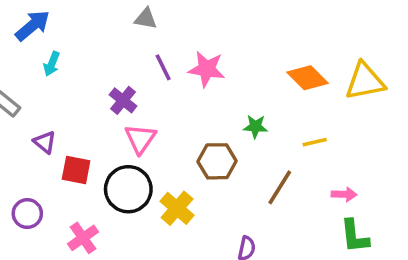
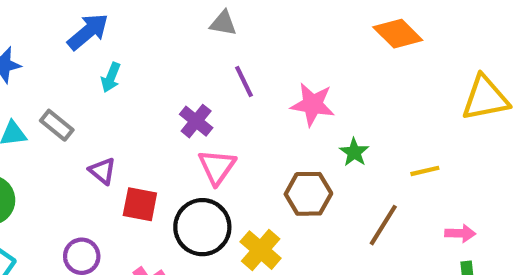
pink star: (207, 69) -> (313, 104), moved
orange diamond: (308, 78) -> (398, 34), moved
green star: (255, 126) -> (354, 152), turned 30

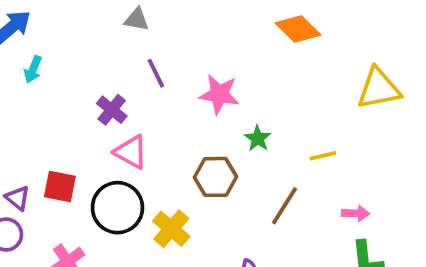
pink triangle: (217, 167) -> (131, 152), turned -36
purple triangle: (103, 171) -> (18, 198), moved

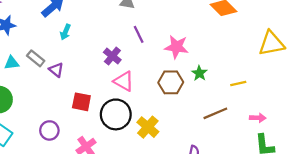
brown hexagon: (215, 177) -> (171, 82), moved
purple triangle: (18, 198) -> (56, 70), moved
brown line: (285, 206) -> (215, 113), turned 35

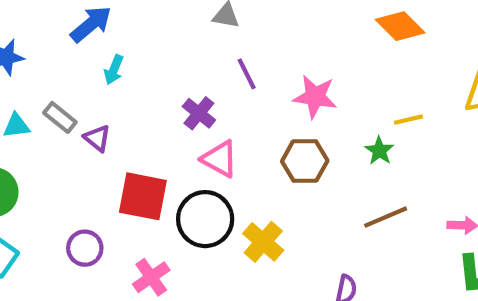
green star: (199, 73) -> (379, 151), moved
yellow line: (238, 84) -> (408, 120), moved
red square: (81, 102) -> (143, 196), size x1.4

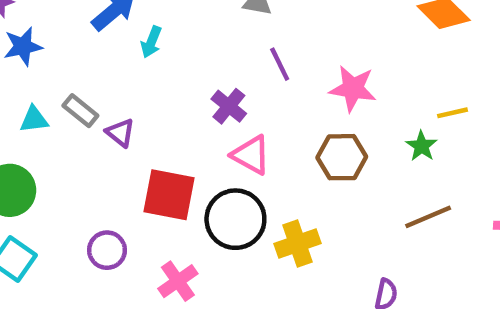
cyan arrow: (114, 70) -> (151, 42), moved
yellow cross: (263, 242) -> (297, 244), turned 30

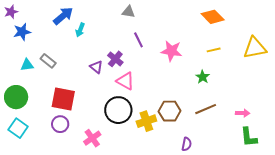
yellow line: (452, 113) -> (214, 50), moved
purple triangle: (120, 133) -> (96, 67), moved
brown hexagon: (342, 157) -> (169, 111), moved
red square: (169, 195) -> (63, 99), moved

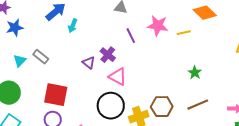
yellow line: (214, 50) -> (184, 33), moved
pink star: (171, 51) -> (158, 26), moved
cyan triangle: (27, 65) -> (20, 61), turned -40

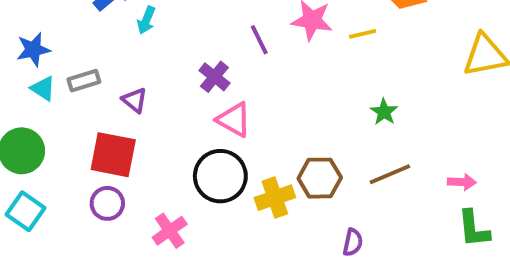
blue star: (15, 28) -> (33, 50), moved
gray rectangle: (41, 57) -> (84, 81), turned -56
cyan triangle: (20, 61) -> (43, 88), turned -40
purple triangle: (89, 63) -> (135, 100), moved

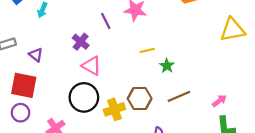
yellow line: (363, 34) -> (147, 50), moved
green star: (384, 112) -> (167, 66), moved
pink arrow: (462, 182) -> (219, 101), turned -40

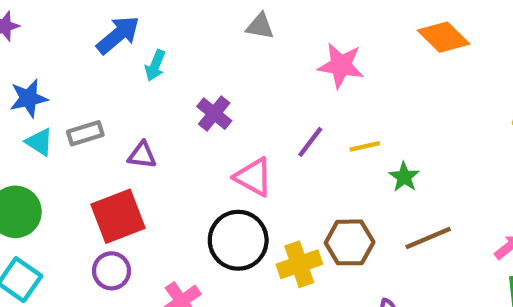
purple line: (106, 21) -> (310, 142), moved, turned 63
purple cross: (81, 42) -> (214, 114), moved
purple triangle: (36, 55) -> (142, 155), turned -32
red square: (24, 85) -> (118, 216), turned -32

